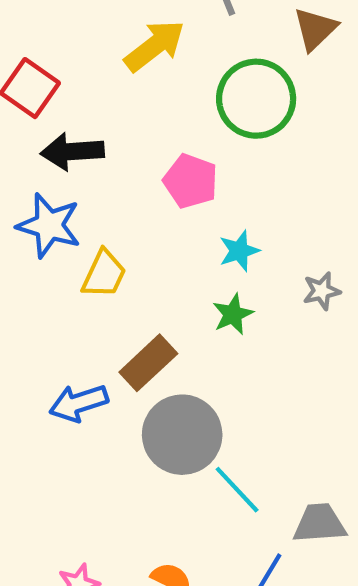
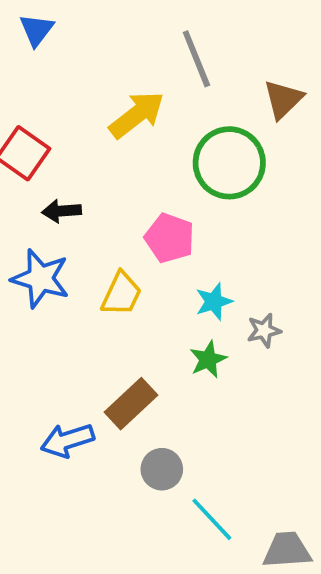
black arrow: (72, 151) -> (62, 211), size x0.7
yellow trapezoid: (104, 274) -> (121, 294), moved
gray star: (322, 291) -> (264, 330), moved
gray circle: (182, 435) -> (162, 469), size x0.6

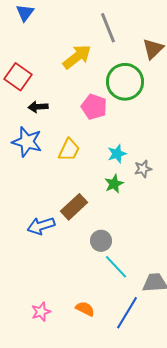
pink pentagon: (170, 238) -> (94, 107), moved
gray circle: (162, 469) -> (101, 241), moved

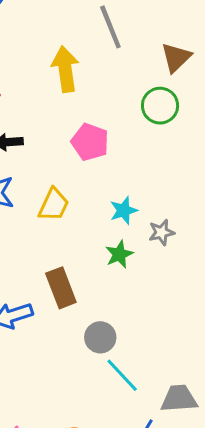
yellow arrow: (77, 57) -> (65, 69), turned -60
green circle: (125, 82) -> (160, 106), moved, size x0.7
brown rectangle: (74, 207) -> (61, 288), turned -68

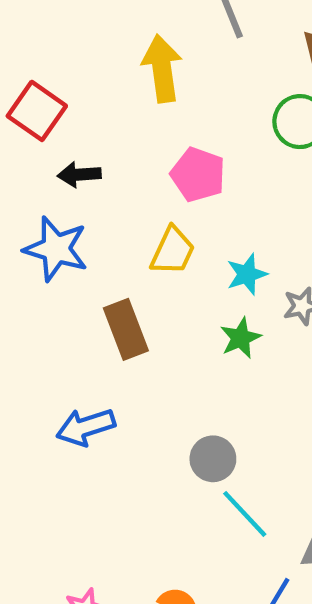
yellow trapezoid: (54, 205) -> (173, 251), moved
brown rectangle: (61, 288) -> (126, 329), moved

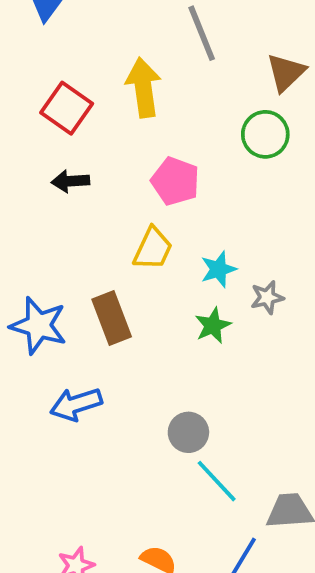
red square: (37, 111) -> (67, 108), moved
blue star: (56, 249) -> (39, 325), moved

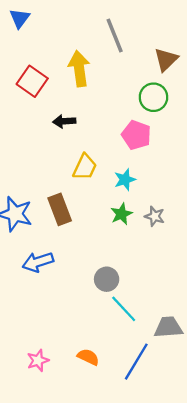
black arrow: (70, 181) -> (64, 121), moved
pink pentagon: (175, 181) -> (136, 135), moved
gray star: (267, 297) -> (155, 216), moved, turned 30

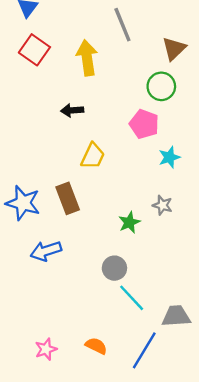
red square: (32, 81) -> (34, 50), moved
cyan star: (125, 180) -> (169, 157), moved
green star: (121, 214) -> (129, 222), moved

